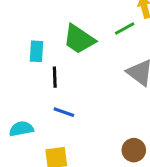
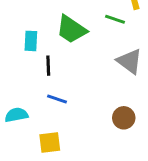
green line: (125, 28) -> (115, 19), turned 48
brown circle: (134, 150) -> (124, 118), moved

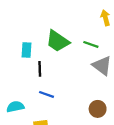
green line: (115, 19) -> (91, 44), moved

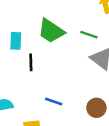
blue line: (47, 94) -> (54, 101), moved

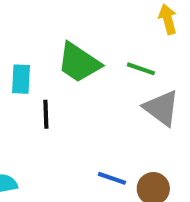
blue line: (54, 101) -> (112, 178), moved

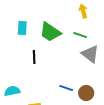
yellow arrow: (168, 19) -> (83, 11), moved
cyan rectangle: (21, 79) -> (22, 28), moved

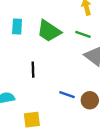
black line: (34, 57) -> (33, 70), moved

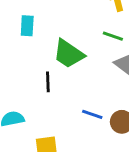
green trapezoid: (49, 31) -> (69, 54), moved

